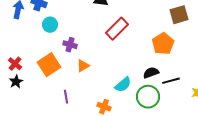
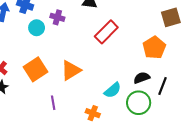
purple cross: (70, 45) -> (57, 17), moved
orange triangle: (83, 66) -> (71, 70), size x1.5
black line: (171, 81) -> (163, 86), turned -54

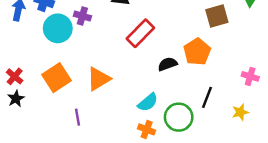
cyan circle: (37, 28) -> (58, 28), size x1.5
black semicircle: (142, 78) -> (168, 64), moved
orange cross: (93, 113) -> (147, 129), moved

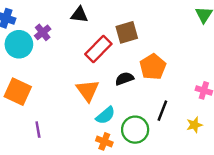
purple cross: (82, 16) -> (43, 32), turned 35
brown square: (217, 16) -> (127, 32), moved
orange square: (57, 78) -> (18, 92), turned -32
orange triangle: (98, 79) -> (88, 90), moved, turned -35

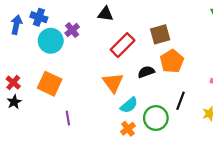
brown square: (127, 32) -> (160, 34), moved
orange cross: (104, 141) -> (128, 129), turned 32

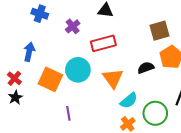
blue arrow: (16, 25) -> (29, 52), moved
cyan circle: (51, 41) -> (78, 70), moved
red rectangle: (123, 45) -> (103, 43), moved, turned 30

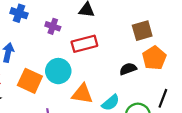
purple cross: (73, 26) -> (53, 26), turned -32
orange triangle: (113, 78) -> (82, 94), moved, turned -45

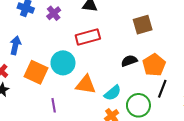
purple cross: (53, 26) -> (54, 13), moved, turned 32
orange pentagon: (154, 58) -> (154, 65), moved

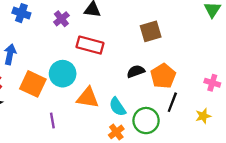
purple cross: (54, 13) -> (61, 19), moved
red rectangle: (88, 37) -> (90, 45), turned 30
cyan semicircle: (113, 93) -> (117, 107), turned 96

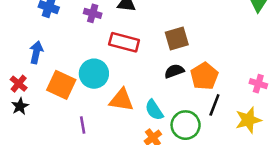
purple cross: (61, 19) -> (93, 13), turned -35
brown square: (151, 31) -> (177, 38), moved
yellow star: (203, 116) -> (248, 120), size x1.5

